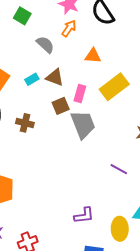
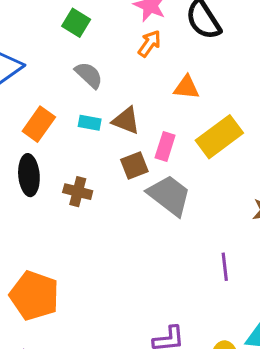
gray semicircle: (45, 45) -> (89, 75), moved
cyan rectangle: (32, 79) -> (90, 123), turned 40
gray trapezoid: (83, 124) -> (169, 195), turned -32
purple line: (119, 169) -> (225, 267), turned 54

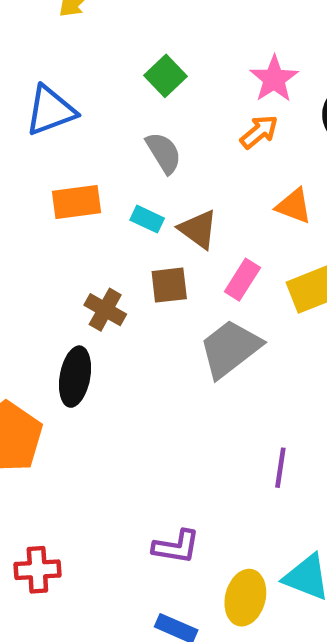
orange rectangle: (39, 124) -> (76, 202), turned 32
brown square: (134, 166) -> (169, 285), moved
black ellipse: (29, 175) -> (75, 377), moved
gray trapezoid: (169, 195) -> (230, 349), turned -90

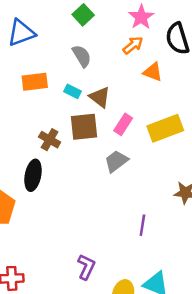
orange triangle: (294, 206) -> (153, 72), moved
brown square: (169, 285) -> (84, 127), size x1.4
gray trapezoid: (230, 349) -> (116, 161), size x0.7
purple L-shape: (176, 547) -> (86, 267), turned -75

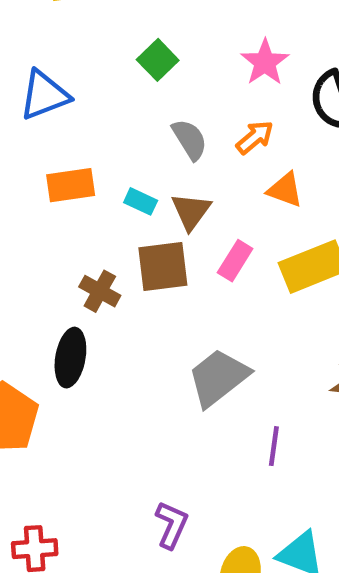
orange arrow: (133, 45) -> (255, 137), moved
gray semicircle: (82, 56) -> (190, 139), moved
orange triangle: (153, 72) -> (285, 190), moved
brown triangle: (100, 97) -> (191, 211), turned 30
gray trapezoid: (116, 161) -> (218, 378), moved, size x1.4

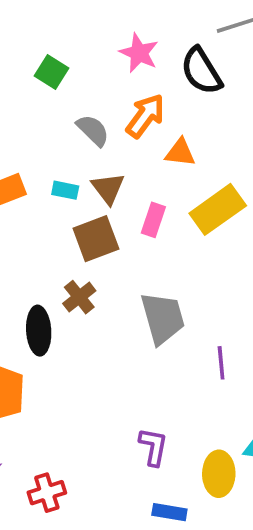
orange arrow: (255, 137) -> (145, 116), size x1.4
brown cross: (100, 291) -> (79, 297), moved, turned 36
gray trapezoid: (218, 378) -> (163, 318), turned 126

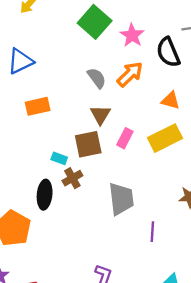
green square: (51, 72) -> (95, 22), moved, size x1.6
orange triangle: (180, 153) -> (170, 100), moved
cyan rectangle: (65, 190) -> (59, 158), moved

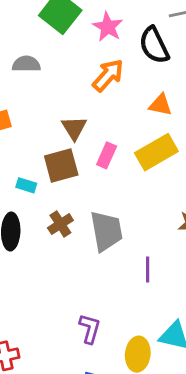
gray semicircle: (97, 78) -> (26, 64), moved, turned -50
brown cross: (72, 178) -> (60, 224), moved

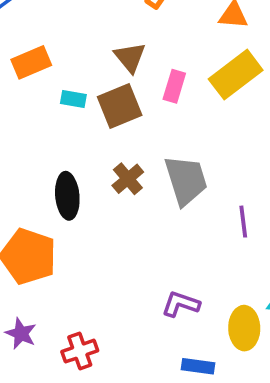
cyan rectangle: (26, 185) -> (73, 99), moved
purple L-shape: (90, 329) -> (181, 304), turned -80

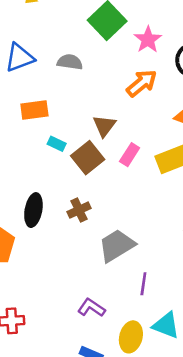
brown square: (120, 106) -> (88, 158), turned -32
gray trapezoid: (186, 180) -> (117, 246), moved, turned -120
purple line: (243, 222) -> (143, 284), moved

